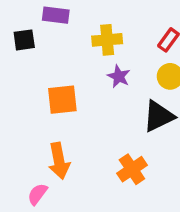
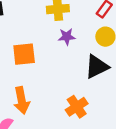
purple star: (119, 76) -> (67, 37), turned -30

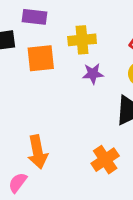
orange square: (24, 54) -> (41, 58), moved

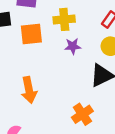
orange arrow: (38, 152) -> (29, 90), moved

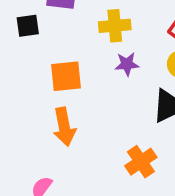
orange square: (31, 34) -> (66, 76), moved

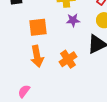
orange cross: (141, 162) -> (68, 59), moved

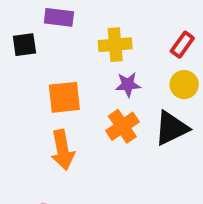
orange cross: (68, 59) -> (122, 126), moved

